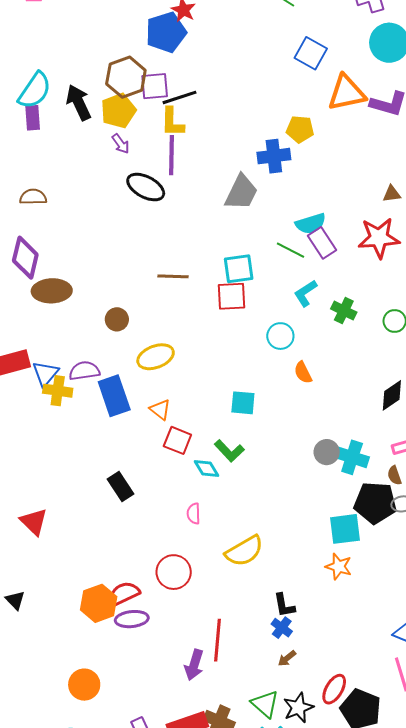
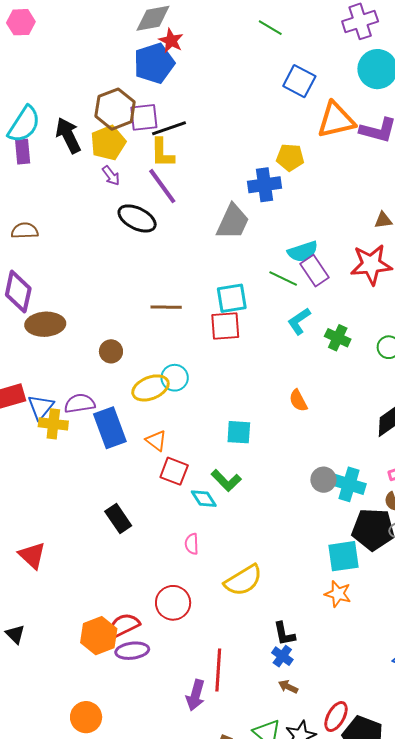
purple line: (172, 155) -> (162, 186), turned -36
cyan circle: (280, 336) -> (175, 378), moved
brown arrow: (287, 658) -> (288, 687), turned 66

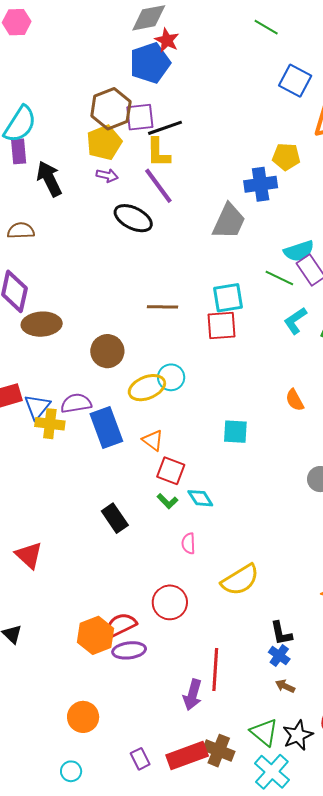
black arrow: (68, 135) -> (49, 179), moved
purple arrow: (111, 176) -> (107, 175), turned -40
brown circle: (111, 351) -> (107, 351), size x1.4
green L-shape: (226, 480) -> (167, 501), moved, size x0.7

